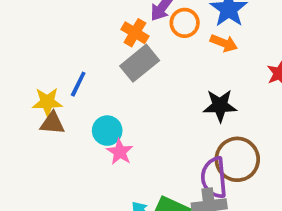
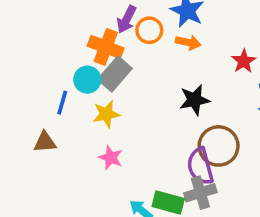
orange cross: (135, 33) -> (106, 47), size x1.4
yellow star: (47, 102) -> (106, 114), moved
cyan circle: (107, 131) -> (87, 80), moved

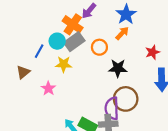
orange circle: (149, 30) -> (99, 47), moved
orange arrow: (188, 42) -> (122, 33), turned -72
brown triangle: (45, 142) -> (23, 72), turned -48
pink star: (111, 158) -> (48, 88), moved

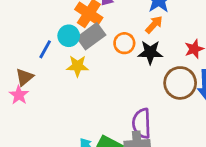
black star: (118, 68) -> (150, 52), moved
pink star: (48, 88) -> (19, 95), moved
brown circle: (126, 99) -> (180, 83), moved

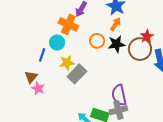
gray rectangle: (91, 36) -> (77, 74), moved
brown circle: (180, 83) -> (140, 49), moved
pink star: (19, 95) -> (38, 88), moved

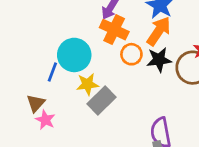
orange cross: (68, 24) -> (114, 30), moved
orange arrow: (116, 24) -> (159, 31), size x1.5
cyan circle: (57, 43) -> (74, 55), size x1.5

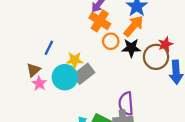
cyan circle: (74, 55) -> (65, 77), moved

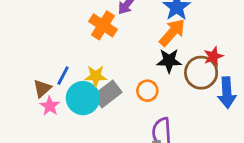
orange cross: (100, 21) -> (103, 25), moved
orange circle: (111, 41) -> (147, 91), moved
blue line: (49, 48) -> (63, 76), moved

